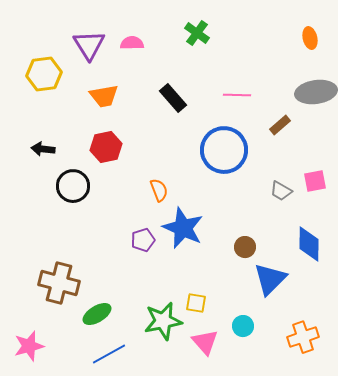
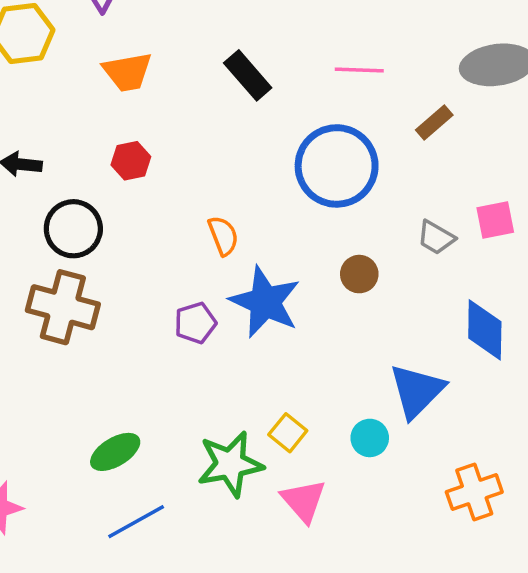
red hexagon: (106, 147) -> (131, 161), size x0.7
brown circle: (245, 247) -> (359, 274), moved
brown cross: (59, 283) -> (63, 307), moved
yellow square: (196, 303) -> (288, 433), turned 30
cyan circle: (243, 326) -> (370, 438), moved

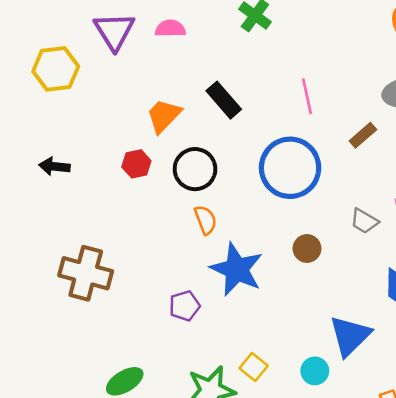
pink line: (359, 70) -> (307, 96), turned 76
orange trapezoid: (127, 72) -> (164, 116), moved, turned 144
black circle: (73, 229) -> (195, 169), moved
purple pentagon: (195, 323) -> (185, 306), moved

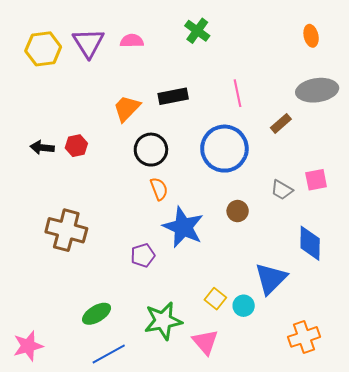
yellow hexagon: (56, 69) -> (43, 49), moved
black rectangle: (224, 100) -> (173, 96), turned -60
red hexagon: (136, 164) -> (76, 146), moved
yellow square: (254, 367) -> (215, 299), moved

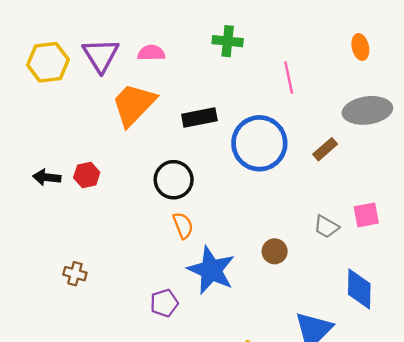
green cross: (197, 31) -> (228, 41), turned -30
pink line: (238, 93) -> (289, 78), moved
orange trapezoid: (127, 108) -> (134, 105), moved, size x1.4
blue circle: (224, 149) -> (259, 143), moved
brown cross: (66, 230) -> (75, 274), size x0.5

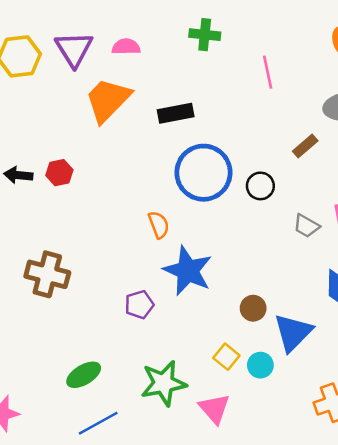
blue circle: (259, 143) -> (203, 173), moved
black circle: (174, 180) -> (260, 186), moved, size x0.7
brown circle: (275, 251) -> (253, 308), moved
brown cross: (75, 274) -> (47, 274), size x1.8

